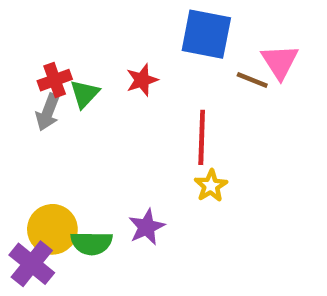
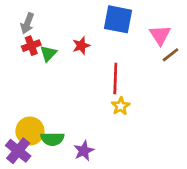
brown line: (252, 80) -> (171, 55), moved, turned -60
gray arrow: (48, 112) -> (27, 23), moved
purple star: (147, 227) -> (84, 151), moved

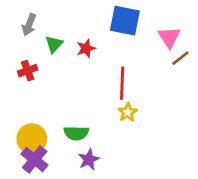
red cross: (31, 46) -> (28, 71), moved
green triangle: (48, 53) -> (54, 44), moved
green semicircle: (52, 139) -> (76, 133), moved
purple cross: (18, 151) -> (35, 160), moved

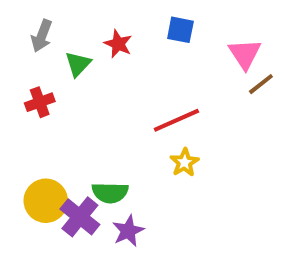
blue square: (125, 21) -> (180, 30), size x0.6
red star: (86, 48) -> (118, 44), moved, turned -30
red line: (122, 83) -> (176, 120), turned 64
purple cross: (35, 160) -> (80, 217), moved

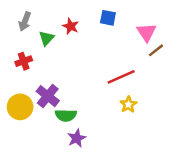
red line: (176, 120) -> (121, 77), moved
yellow star: (184, 163) -> (128, 104), moved
yellow circle: (46, 201) -> (20, 107), moved
purple cross: (80, 217) -> (48, 96), moved

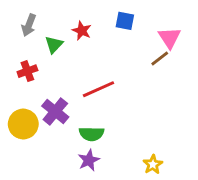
brown line: (156, 50) -> (160, 59), moved
red line: (121, 77) -> (98, 89), moved
yellow star: (128, 104) -> (153, 164), moved
green semicircle: (66, 115) -> (92, 134), moved

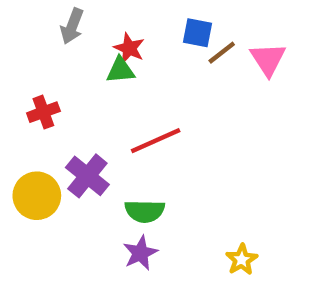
gray arrow: (29, 25) -> (72, 26), moved
green triangle: (54, 45) -> (120, 70), moved, turned 42
brown line: (160, 59) -> (222, 53), moved

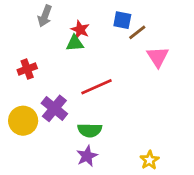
pink triangle: (268, 59) -> (158, 57), moved

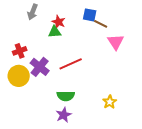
brown line: (137, 32) -> (101, 24), turned 64
purple cross: (54, 108) -> (40, 67), moved
yellow circle: (23, 121) -> (19, 76), moved
yellow star: (150, 160) -> (110, 102), moved

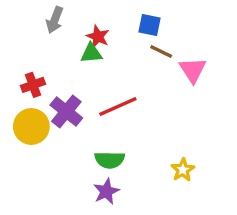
brown line: (101, 24) -> (161, 52), moved

